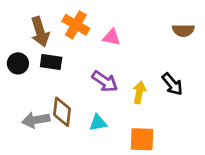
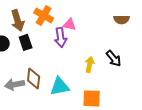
black rectangle: (51, 62) -> (26, 42), turned 63
purple arrow: (105, 81) -> (61, 37), moved, turned 48
cyan triangle: (98, 123) -> (60, 86), size x1.5

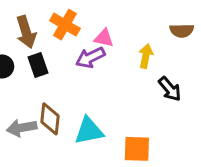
purple arrow: (61, 37) -> (90, 58), turned 72
yellow arrow: (90, 64) -> (146, 56), moved

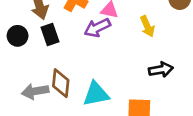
yellow arrow: (146, 56) -> (147, 26), turned 145
black arrow: (170, 89) -> (161, 70), moved, turned -60

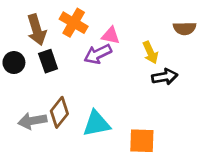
black arrow: (161, 70) -> (165, 77), moved
brown diamond: (61, 83) -> (59, 112), turned 32

